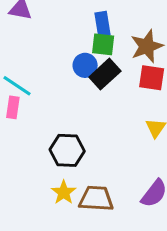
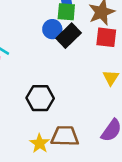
yellow star: (64, 192) -> (40, 143), moved

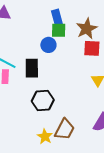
black rectangle: (69, 36) -> (32, 68), moved, turned -42
brown trapezoid: (65, 136) -> (65, 129), turned 120

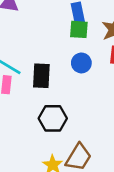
blue circle: (48, 45) -> (81, 63), moved

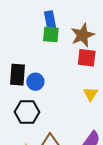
blue circle: (81, 63) -> (35, 82), moved

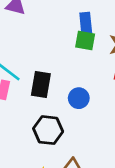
blue circle: (35, 82) -> (79, 98), moved

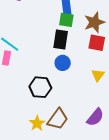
black rectangle: (41, 84) -> (61, 40), moved

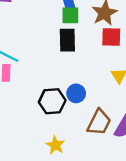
blue circle: (63, 63) -> (76, 93), moved
brown trapezoid: (58, 119) -> (99, 122), moved

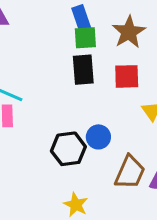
red square: (111, 37) -> (127, 76), moved

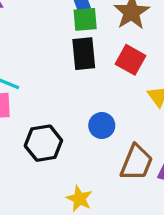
red square: (127, 76) -> (131, 60), turned 32
black hexagon: (68, 149) -> (43, 143), moved

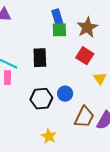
black rectangle: (84, 54) -> (40, 58), moved
black hexagon: (43, 143) -> (41, 99), moved

